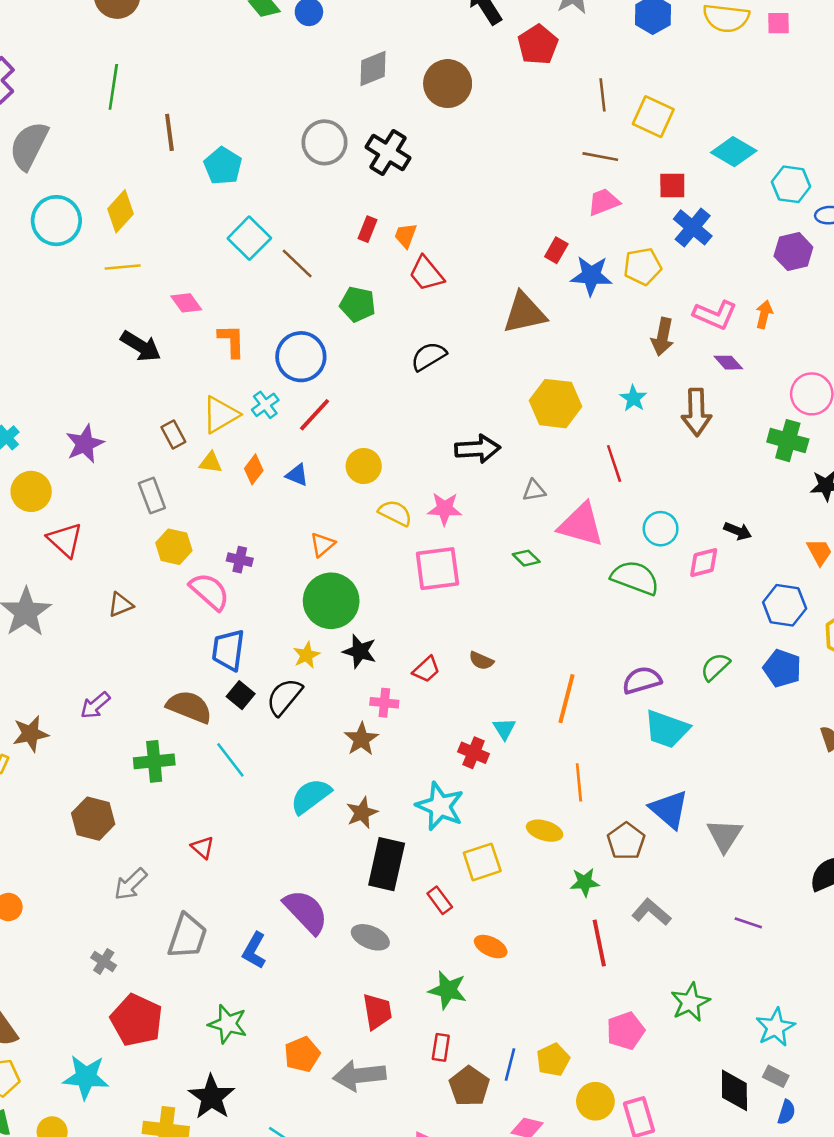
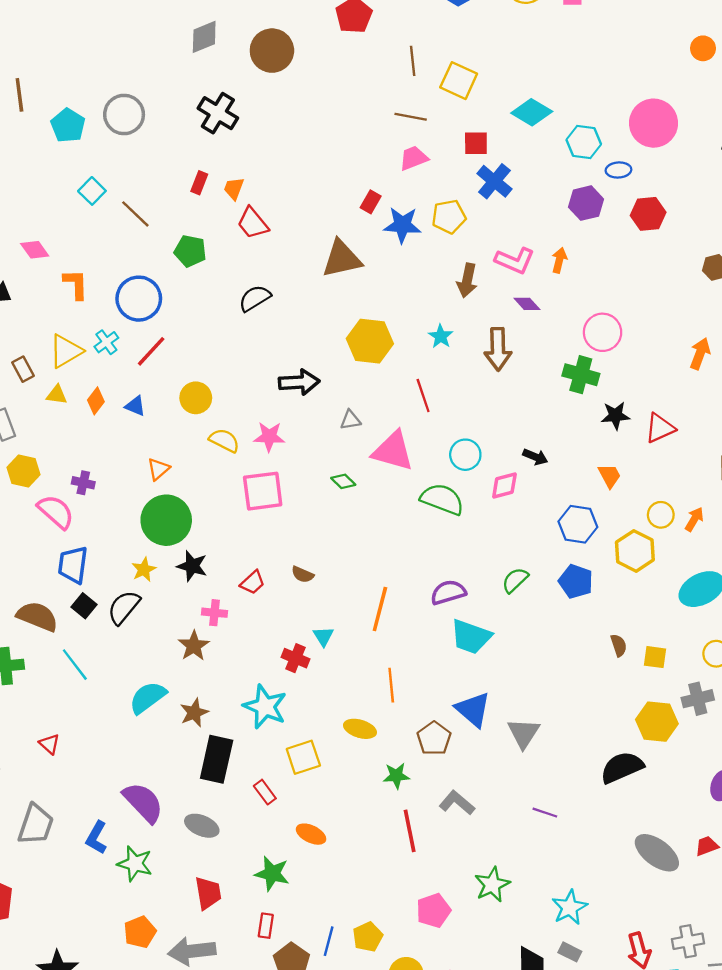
gray circle: (324, 142) -> (124, 114), moved
cyan square: (249, 238) -> (92, 191), size x0.7
green star: (228, 1024) -> (135, 864), moved

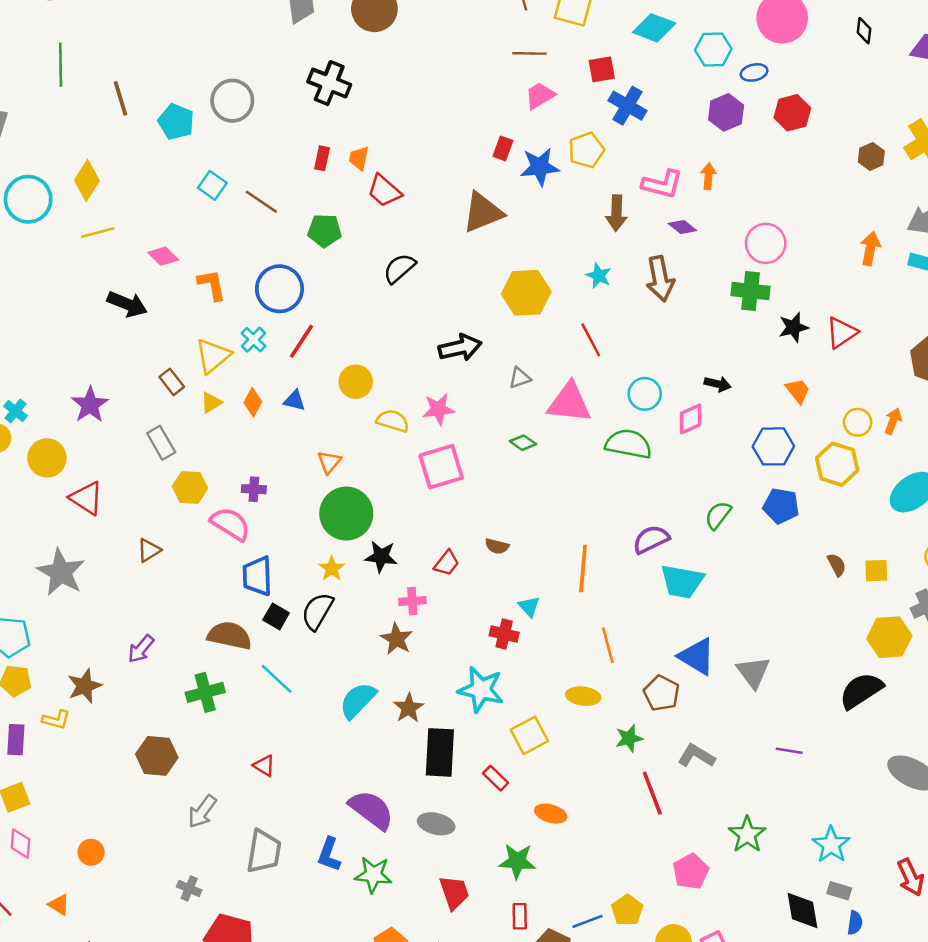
yellow triangle: (57, 395) -> (211, 403), turned -30
blue line: (329, 941) -> (587, 921), turned 64

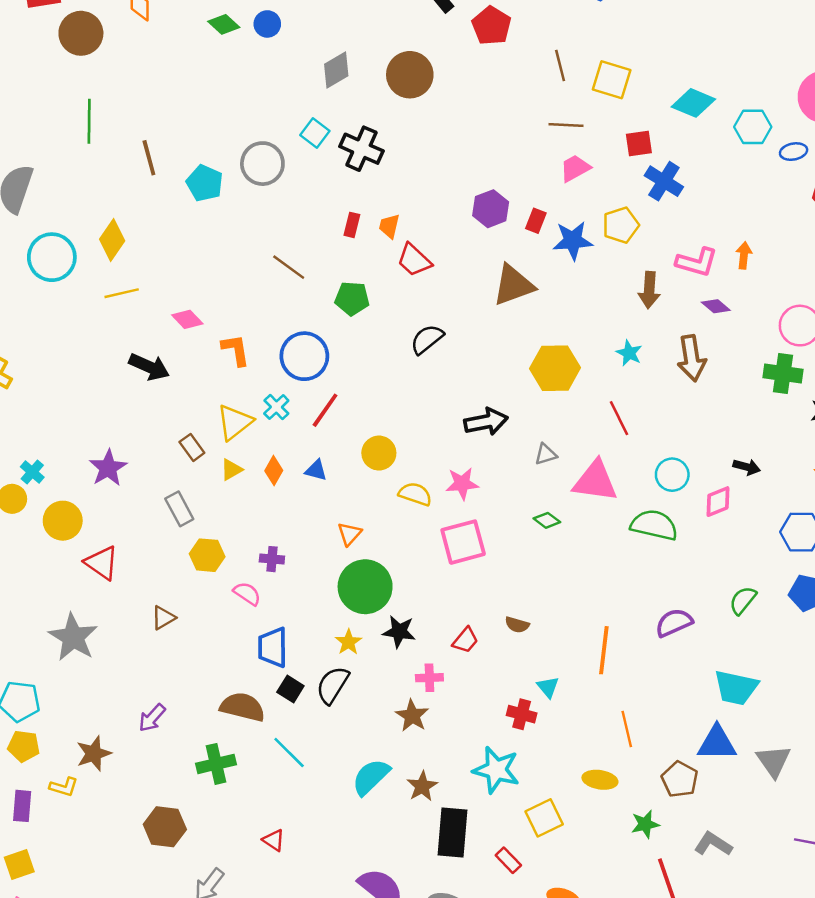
purple hexagon: (726, 112) -> (491, 209), moved
cyan square: (212, 185) -> (315, 133), moved
pink semicircle: (230, 524) -> (247, 594), size x0.7
cyan trapezoid: (682, 581) -> (736, 688), moved
blue triangle: (697, 656) -> (717, 743), turned -33

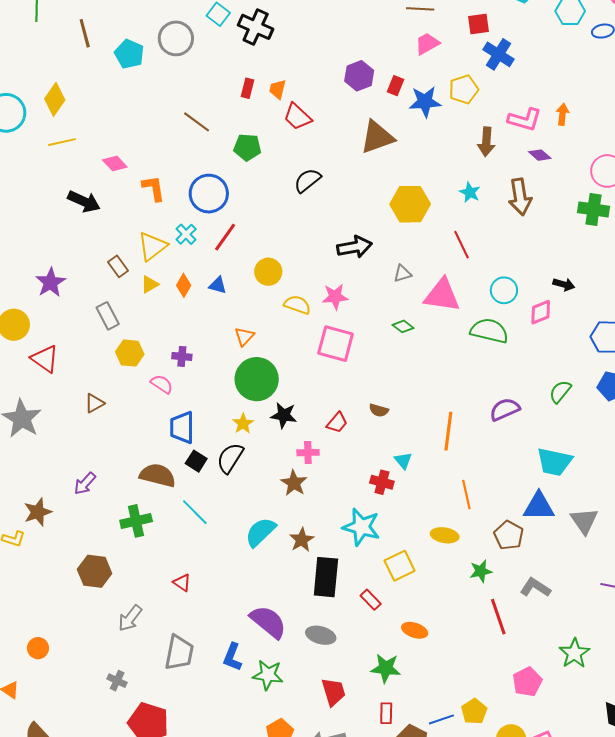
pink square: (463, 542) -> (336, 344), turned 30

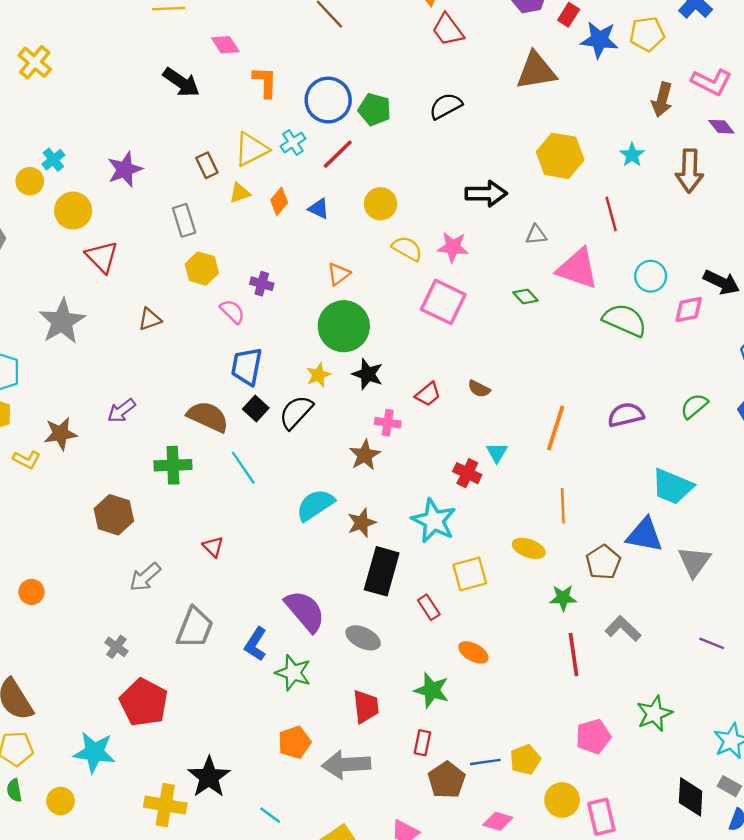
green pentagon: (247, 147) -> (375, 110), moved
black arrow: (564, 284) -> (721, 282), size x1.4

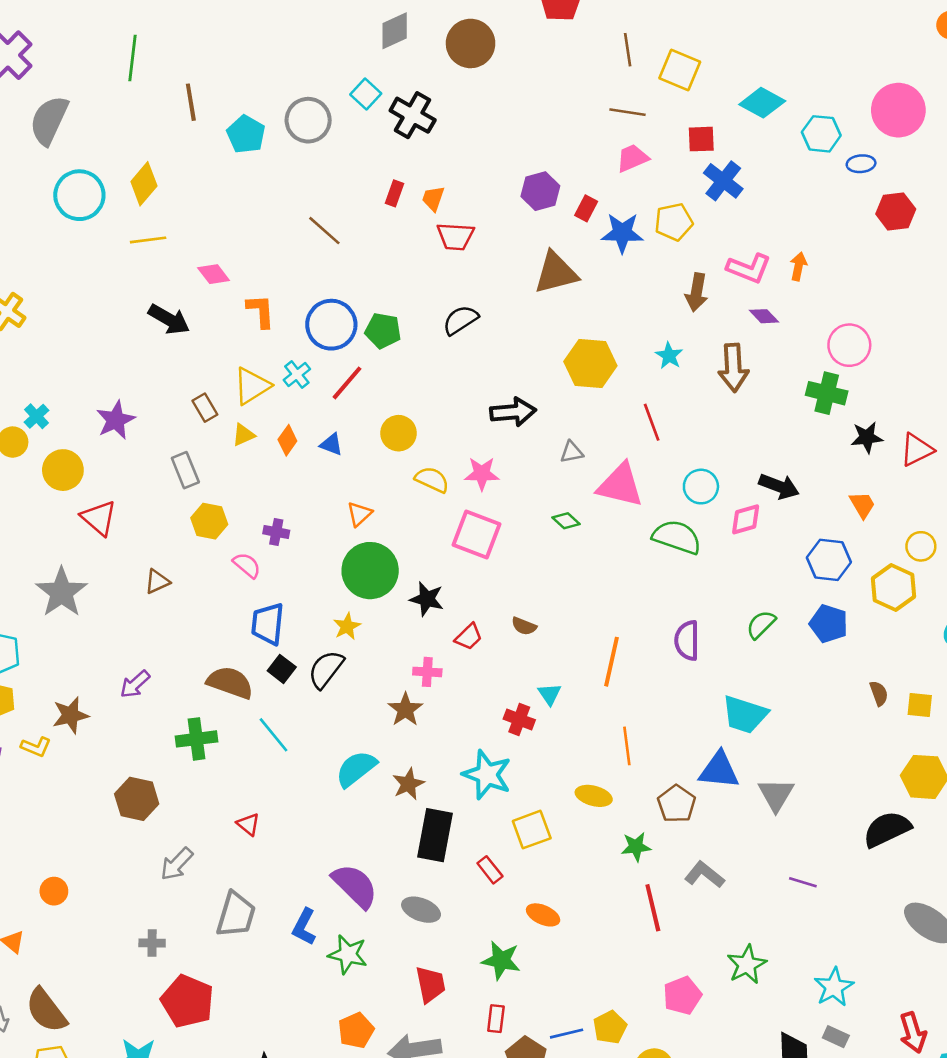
red trapezoid: (448, 30) -> (455, 236), turned -45
black star: (368, 374) -> (427, 599), moved
purple semicircle: (626, 415) -> (687, 641), turned -72
gray cross: (116, 647) -> (152, 943), turned -30

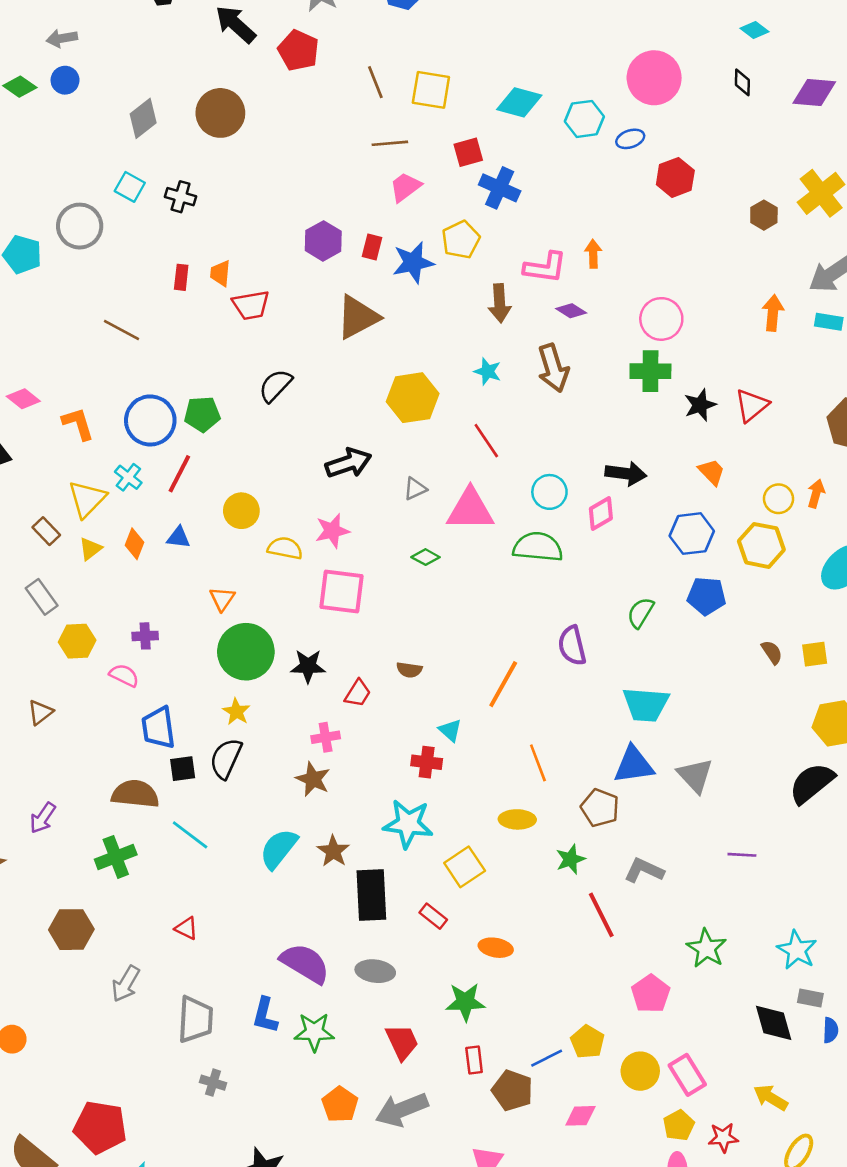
black cross: (413, 115) -> (181, 197), size x0.7
orange line: (611, 662) -> (503, 684), turned 30
black square: (282, 669) -> (183, 769), turned -32
gray cross: (152, 943) -> (213, 1083), moved, turned 30
red pentagon: (187, 1001) -> (100, 1127), moved

